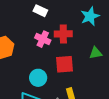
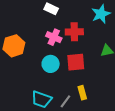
cyan circle: (38, 78) -> (51, 64), moved

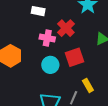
red cross: (74, 32) -> (66, 28), turned -30

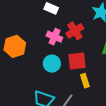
yellow rectangle: (88, 85) -> (85, 81), moved

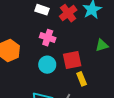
red cross: (75, 31) -> (68, 13), moved

